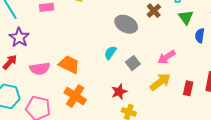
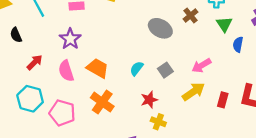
purple star: (19, 37) -> (70, 39), moved
cyan semicircle: (110, 53) -> (137, 68), moved
pink semicircle: (40, 69) -> (66, 71), turned 78

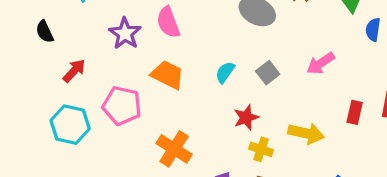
pink semicircle: (66, 71) -> (168, 22), moved
yellow arrow: (193, 92) -> (306, 133), moved, turned 50
orange cross: (102, 102) -> (174, 149), moved
pink pentagon: (62, 113) -> (122, 106), moved

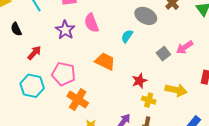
cyan semicircle: (225, 72) -> (127, 36), moved
gray square: (268, 73) -> (163, 54), moved
orange trapezoid: (168, 75) -> (105, 61), moved
orange cross: (174, 149) -> (78, 99), moved

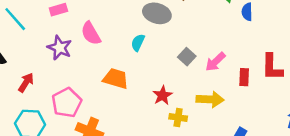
pink arrow: (185, 47) -> (215, 62), moved
pink pentagon: (64, 74) -> (67, 103), turned -30

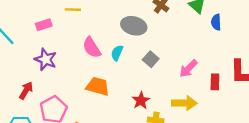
pink semicircle: (91, 33) -> (92, 48), moved
gray square: (187, 57) -> (151, 59), moved
red arrow: (26, 83) -> (26, 90), moved

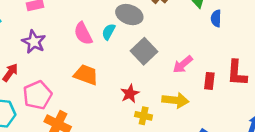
cyan semicircle: (117, 53) -> (109, 32), moved
gray square: (151, 59) -> (144, 51), size x1.5

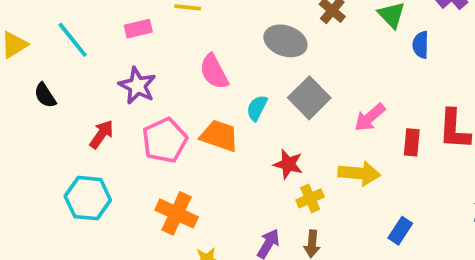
cyan semicircle: (109, 32) -> (257, 108), moved
red star: (130, 94) -> (288, 164), turned -30
pink pentagon: (37, 95) -> (165, 140), moved
yellow cross: (144, 116) -> (310, 198), turned -35

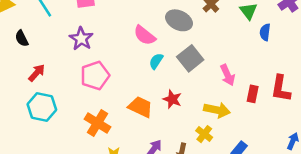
pink semicircle: (214, 72) -> (145, 35), moved, turned -30
pink arrow: (370, 117) -> (228, 75), turned -80
red arrow: (101, 134) -> (37, 73), moved
orange trapezoid: (219, 136) -> (140, 107), moved
yellow cross: (310, 198) -> (204, 134), moved, turned -35

